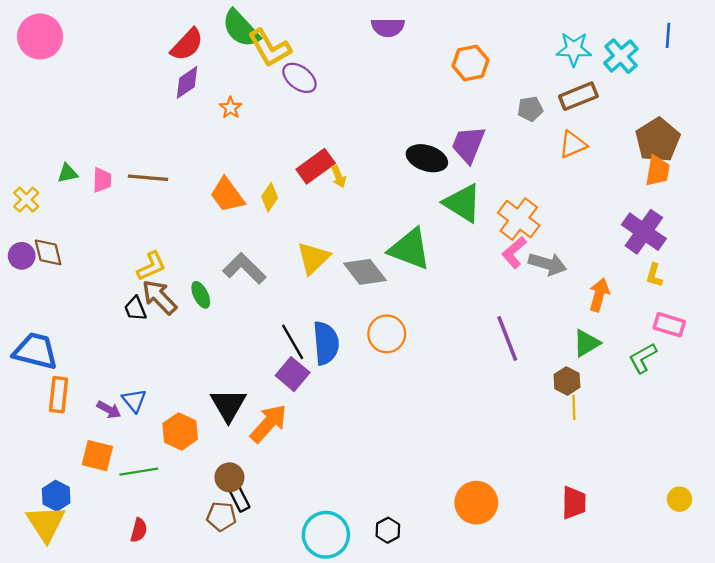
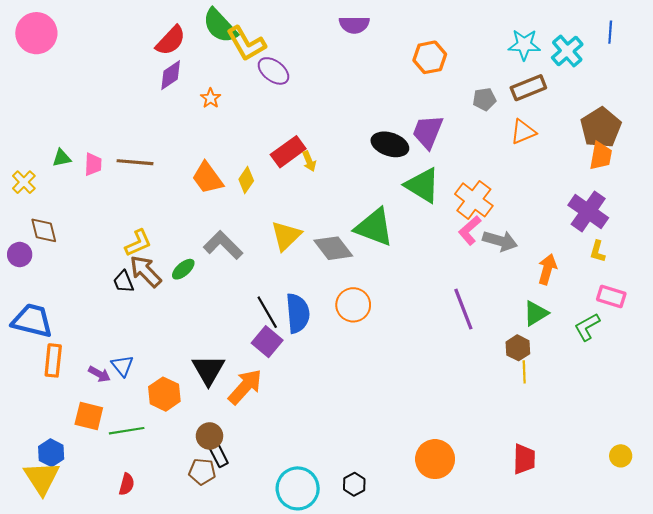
purple circle: (22, 256) -> (20, 255), moved
green ellipse: (201, 295) -> (183, 269), turned 75

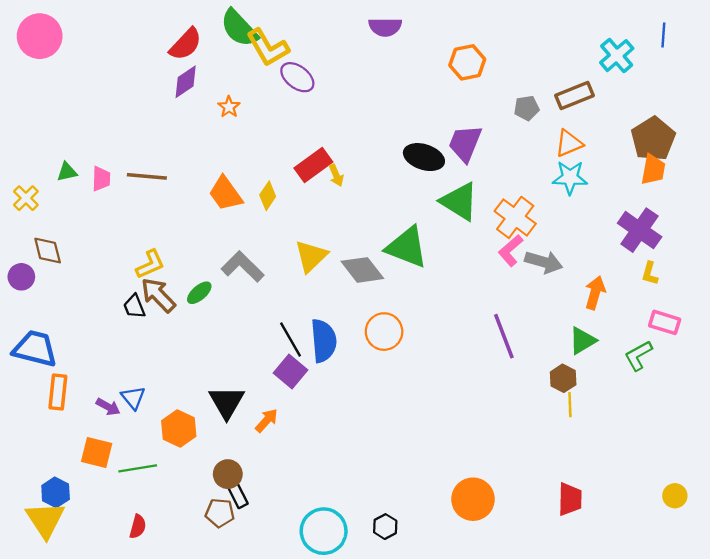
cyan star: (524, 45) -> (570, 178), moved
orange arrow: (245, 387) -> (267, 420), size x0.6

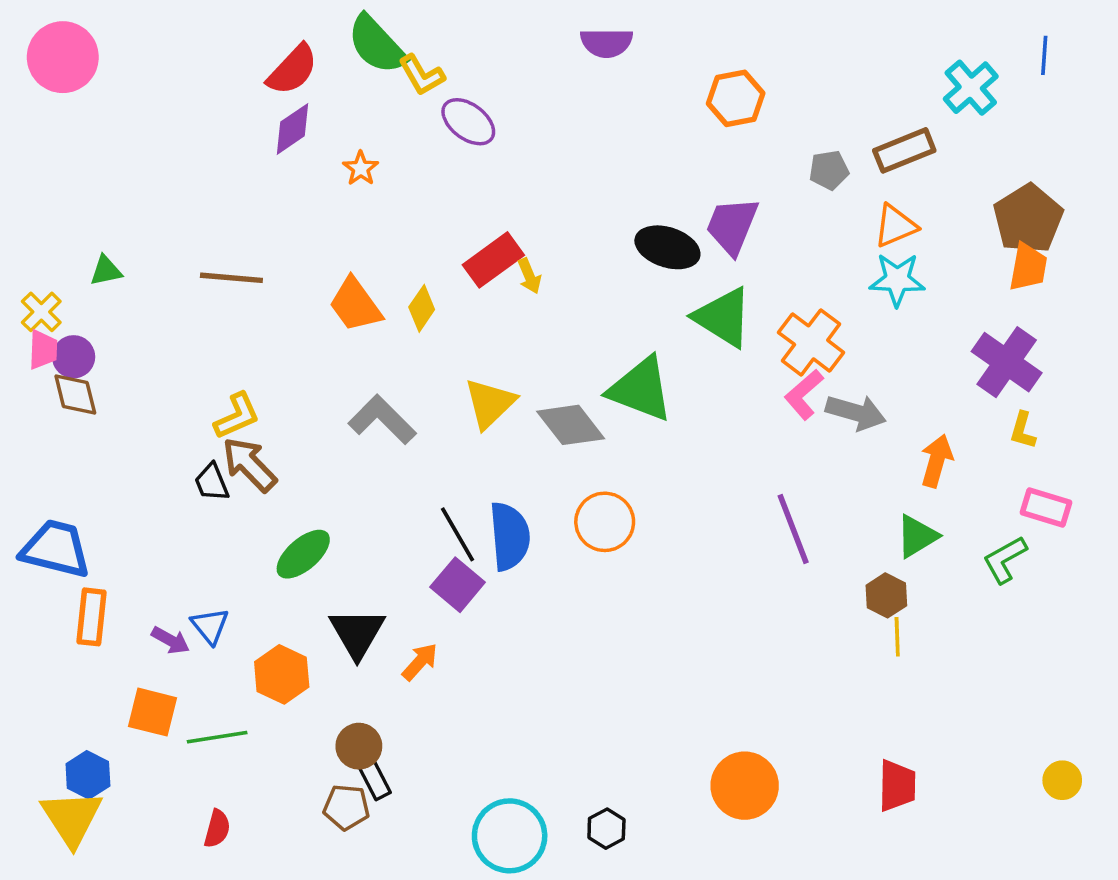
yellow L-shape: (268, 48) -> (422, 75), size x0.7
pink trapezoid: (101, 179) -> (43, 350), moved
purple circle: (21, 277) -> (74, 357), moved
green ellipse: (199, 293) -> (303, 554), moved, size x1.4

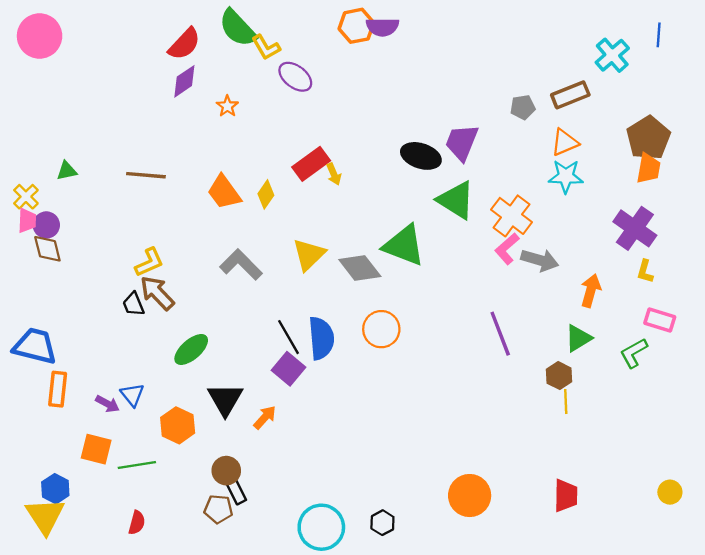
orange hexagon: (736, 98) -> (356, 26), moved

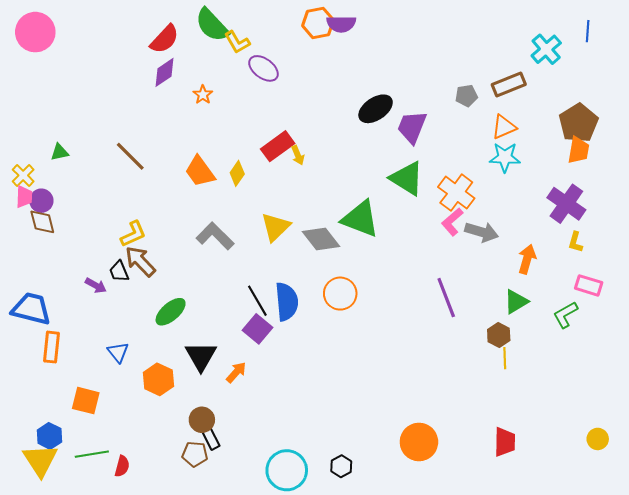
black ellipse: (421, 156) -> (376, 109), moved, turned -52
brown line: (146, 175) -> (130, 156), turned 40
purple arrow: (107, 404) -> (96, 285), moved
green line: (137, 465) -> (92, 454), moved

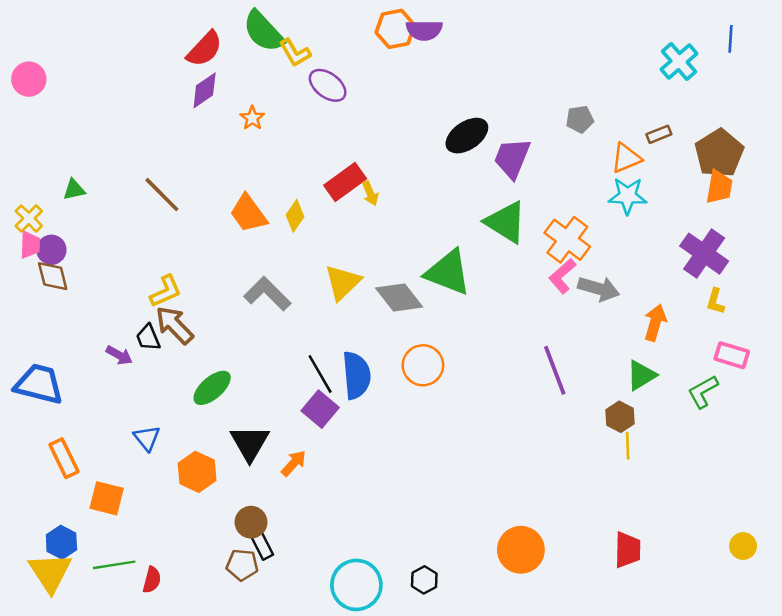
pink circle: (35, 32) -> (29, 79), moved, size x0.7
brown rectangle: (509, 85) -> (659, 134), moved, size x0.6
orange rectangle: (51, 347) -> (64, 458), moved, turned -32

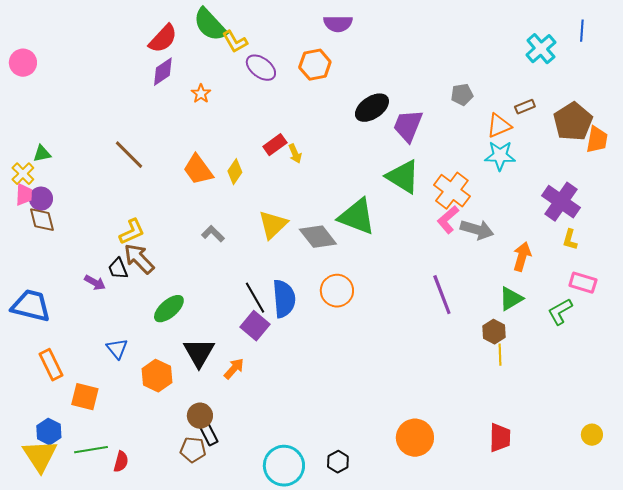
orange hexagon: (395, 29) -> (315, 65), moved
red rectangle: (345, 182) -> (275, 145), size x0.7
orange trapezoid: (719, 187) -> (597, 140), moved
green triangle: (74, 190) -> (42, 154), moved
gray L-shape: (267, 294) -> (213, 234), size x0.6

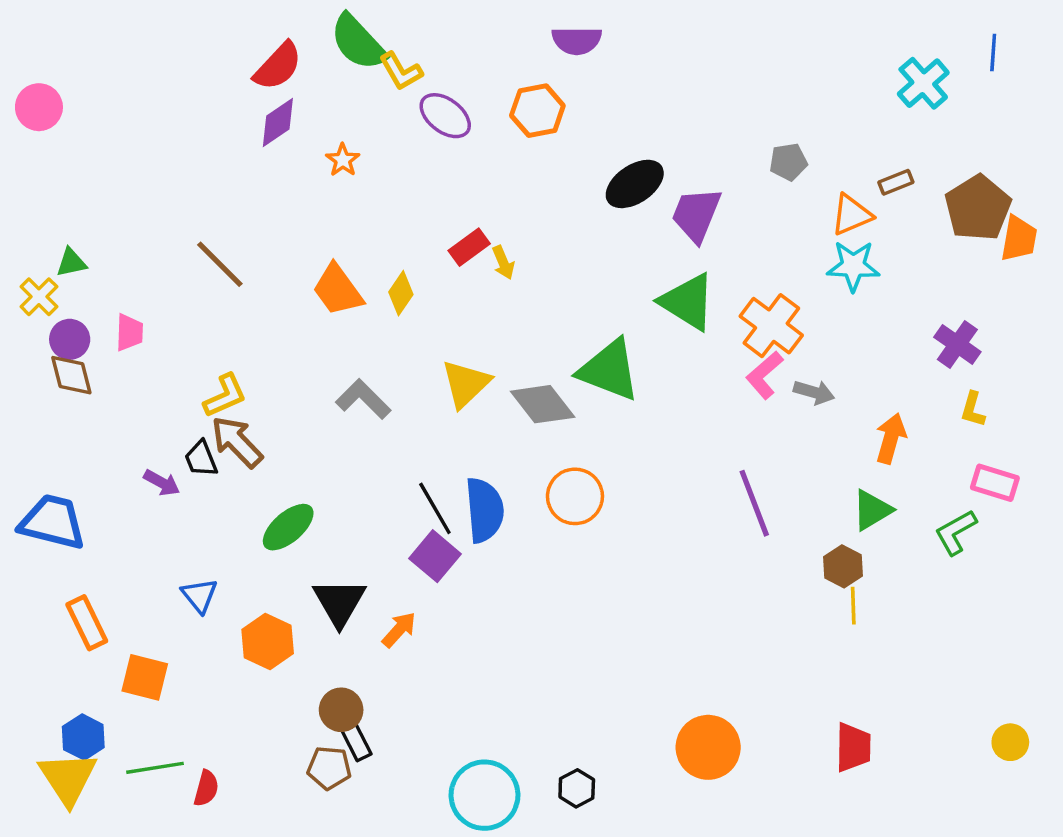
pink trapezoid: (24, 195) -> (129, 332), moved
purple cross: (561, 202) -> (957, 344), size x0.7
gray arrow: (477, 230) -> (814, 392), size x0.7
gray L-shape: (213, 234) -> (363, 399), size x1.4

